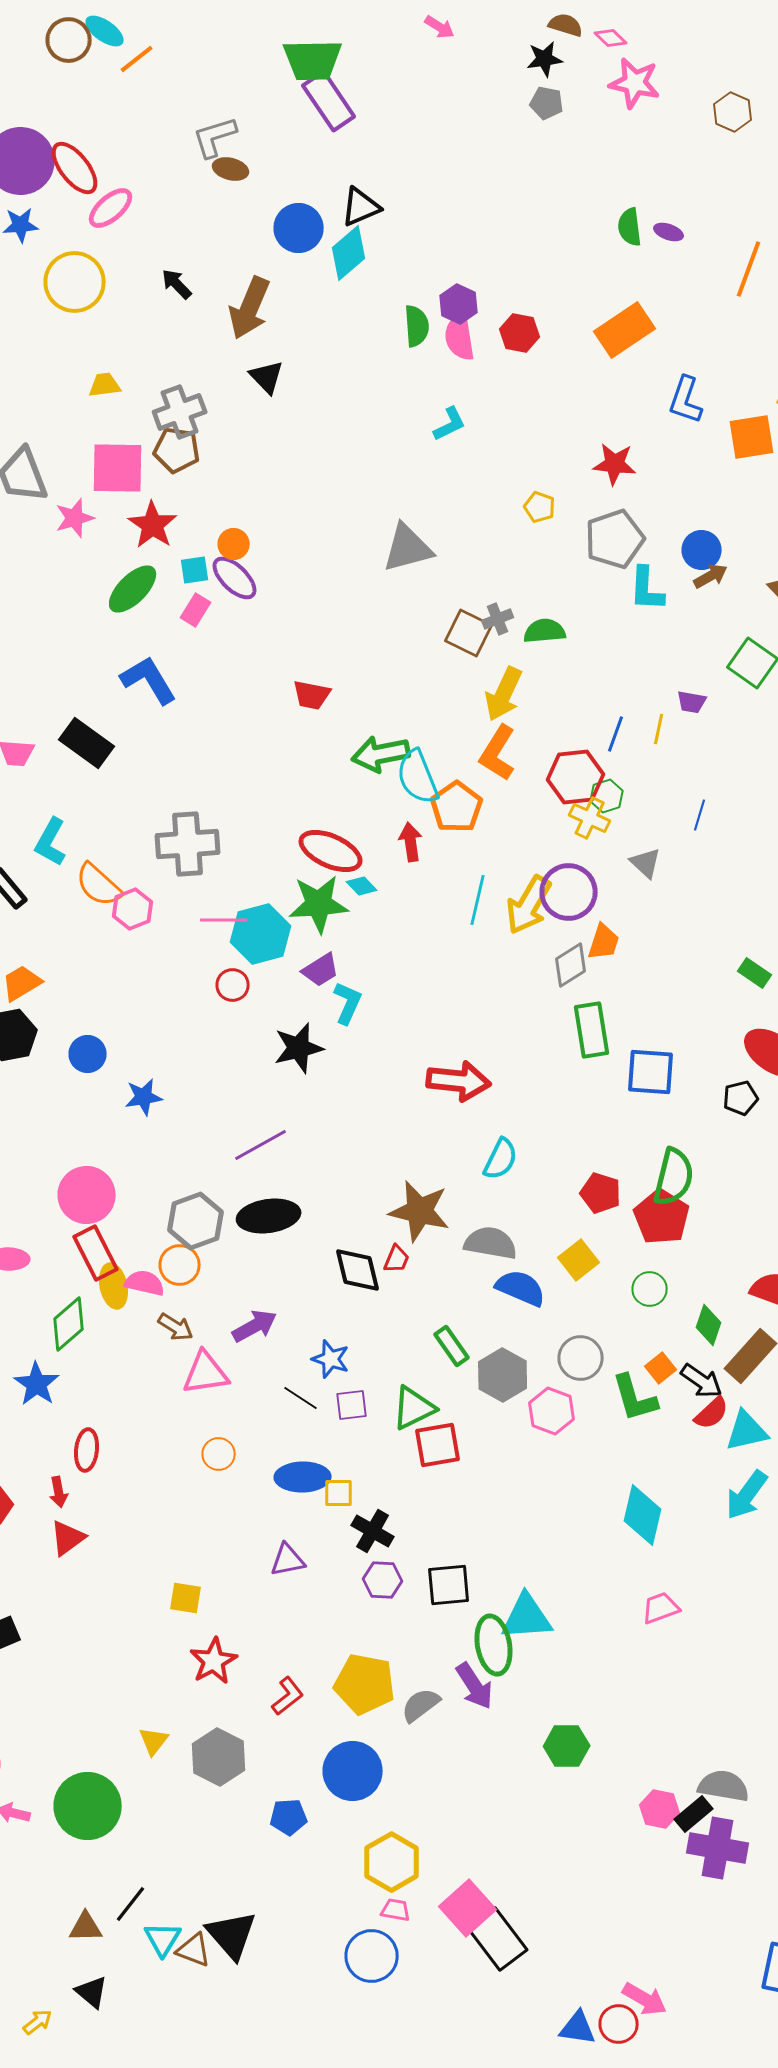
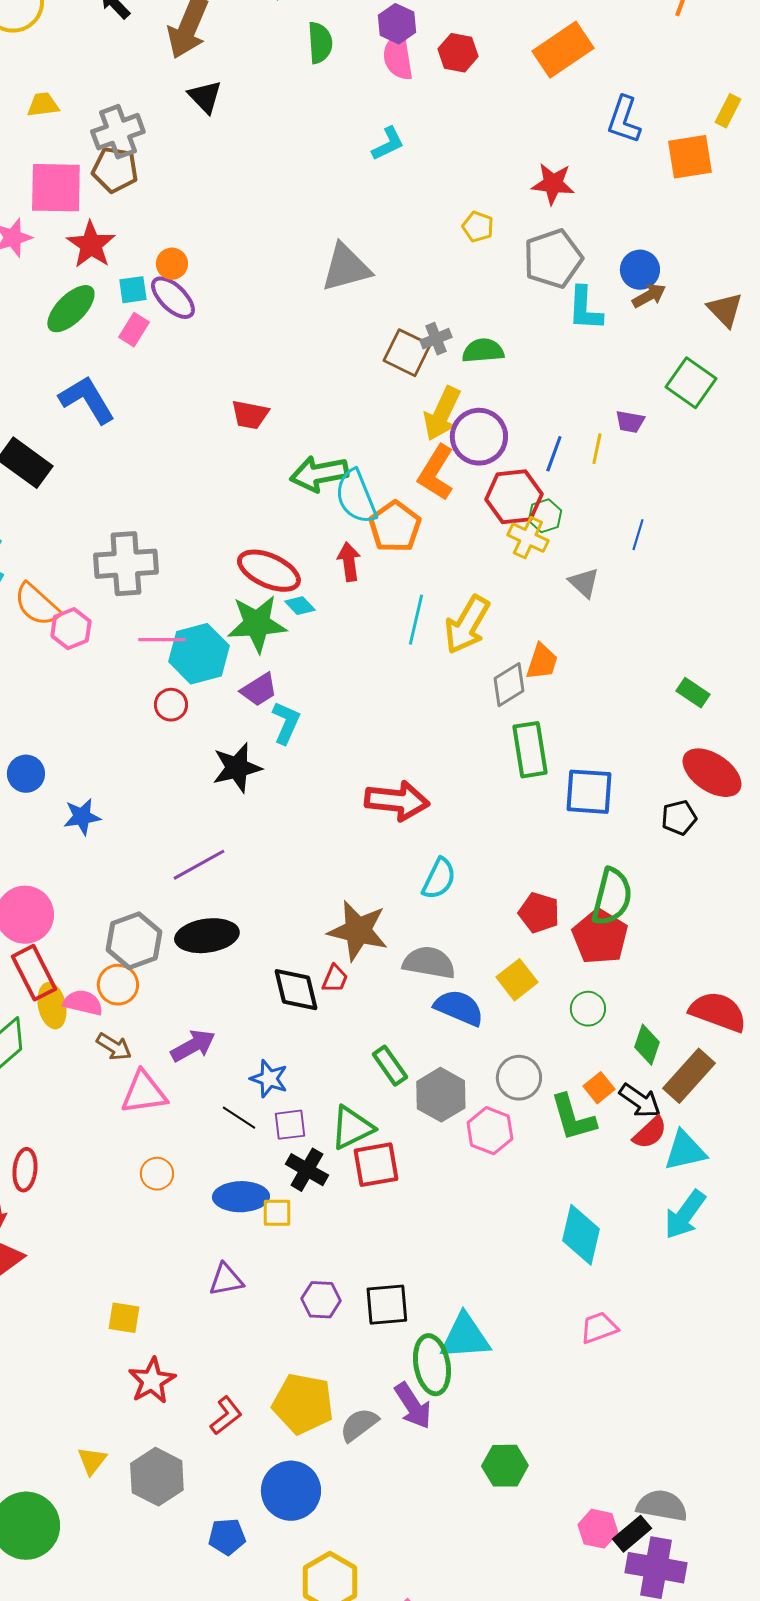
green semicircle: (417, 326) -> (320, 43), moved
purple circle: (569, 892) -> (479, 437), moved
black cross: (373, 1531) -> (307, 1170), moved

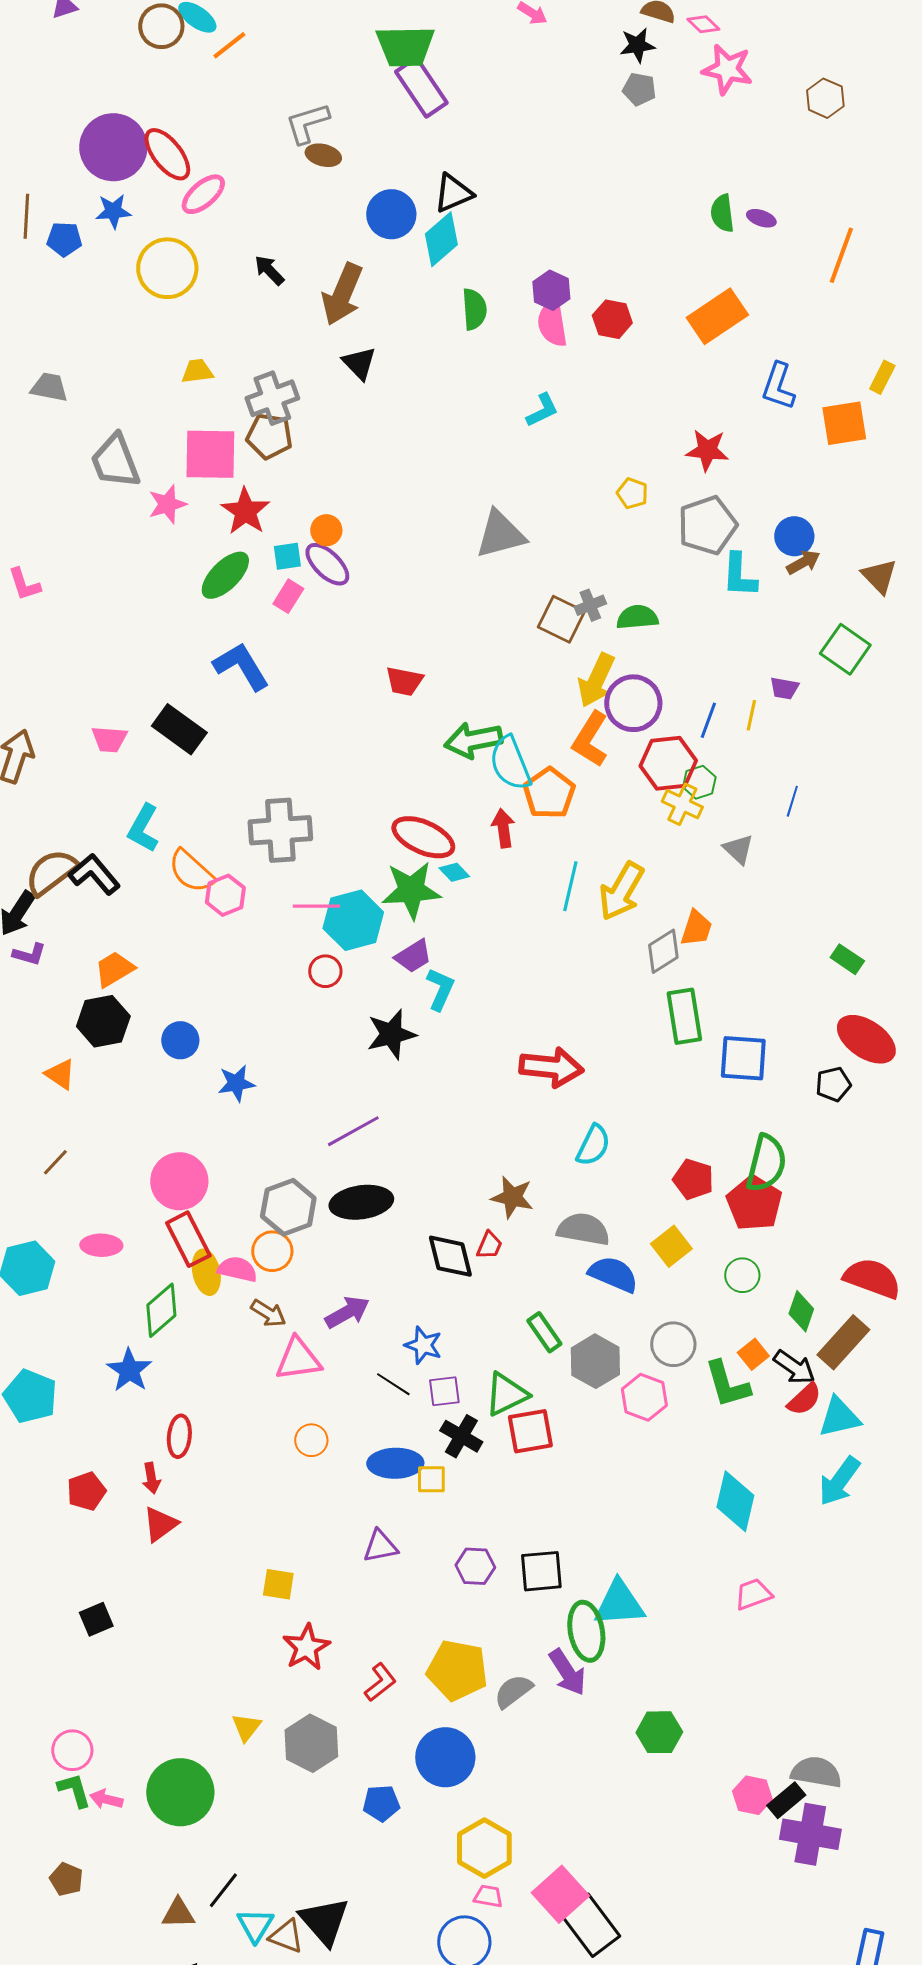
brown star: (358, 931) -> (512, 1197), size x0.7

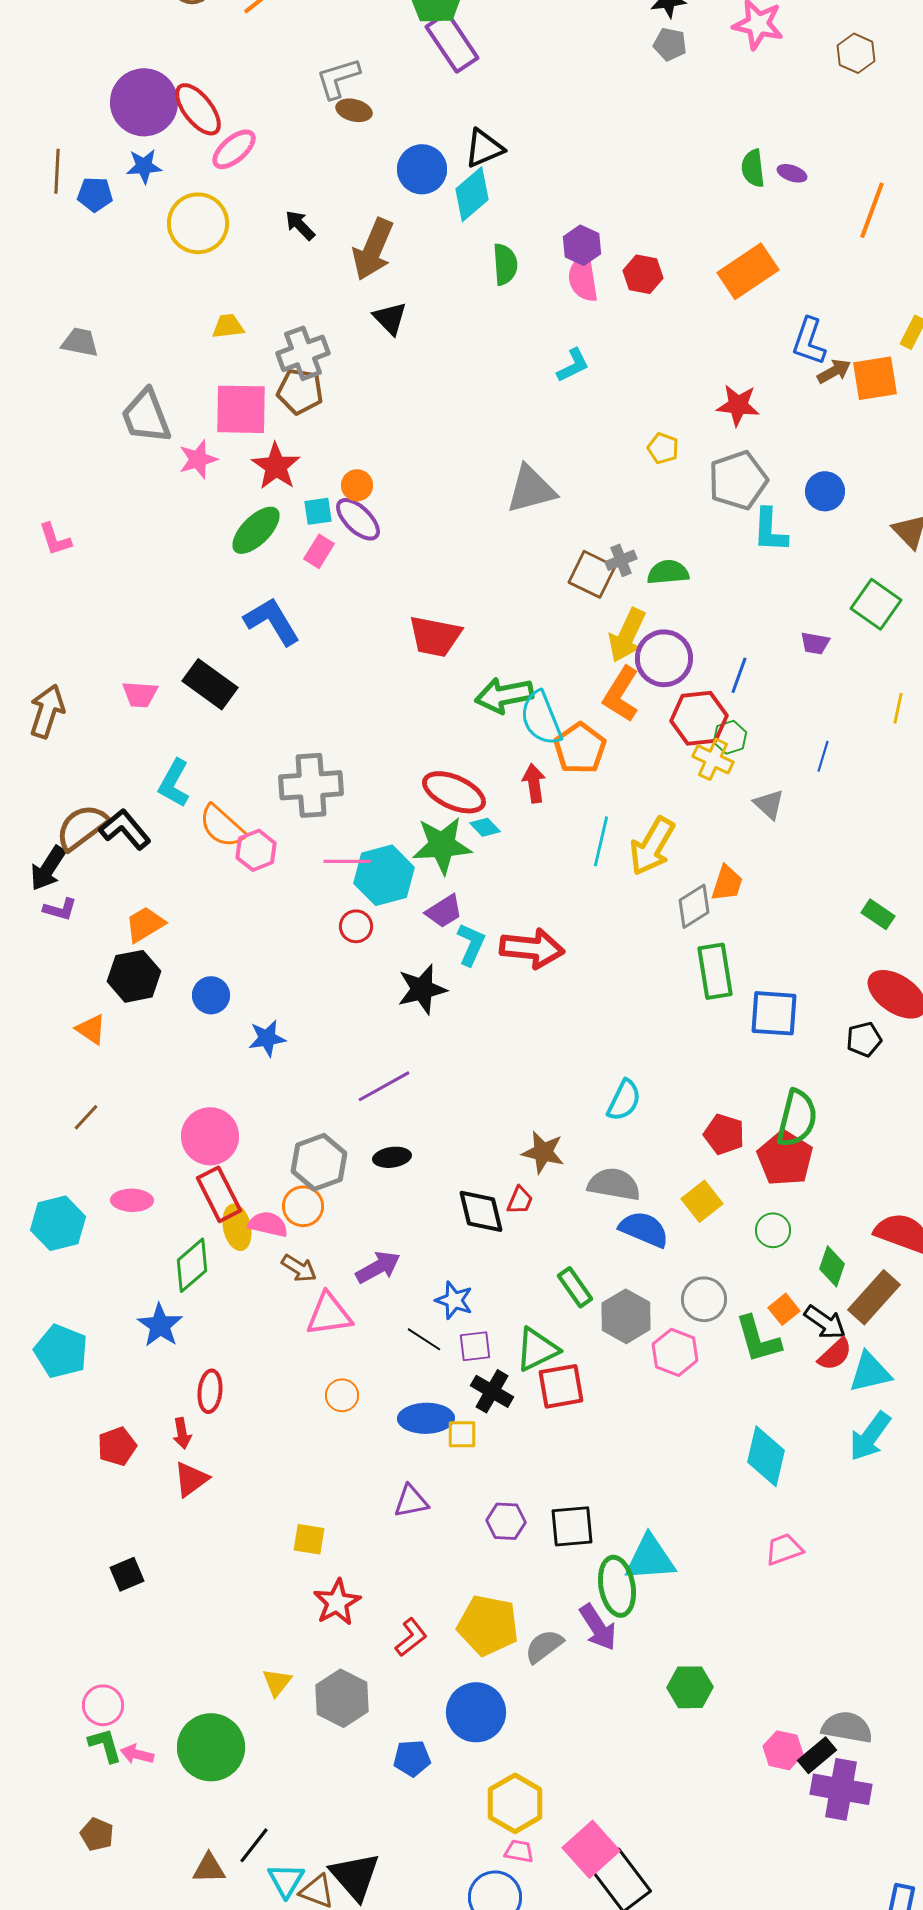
brown arrow: (803, 562) -> (834, 371), moved
red trapezoid: (404, 681) -> (435, 636), size x1.4
yellow line: (751, 715) -> (898, 708), moved
red arrow: (551, 1067) -> (532, 948), moved
black ellipse: (361, 1202) -> (392, 1157), size x0.6

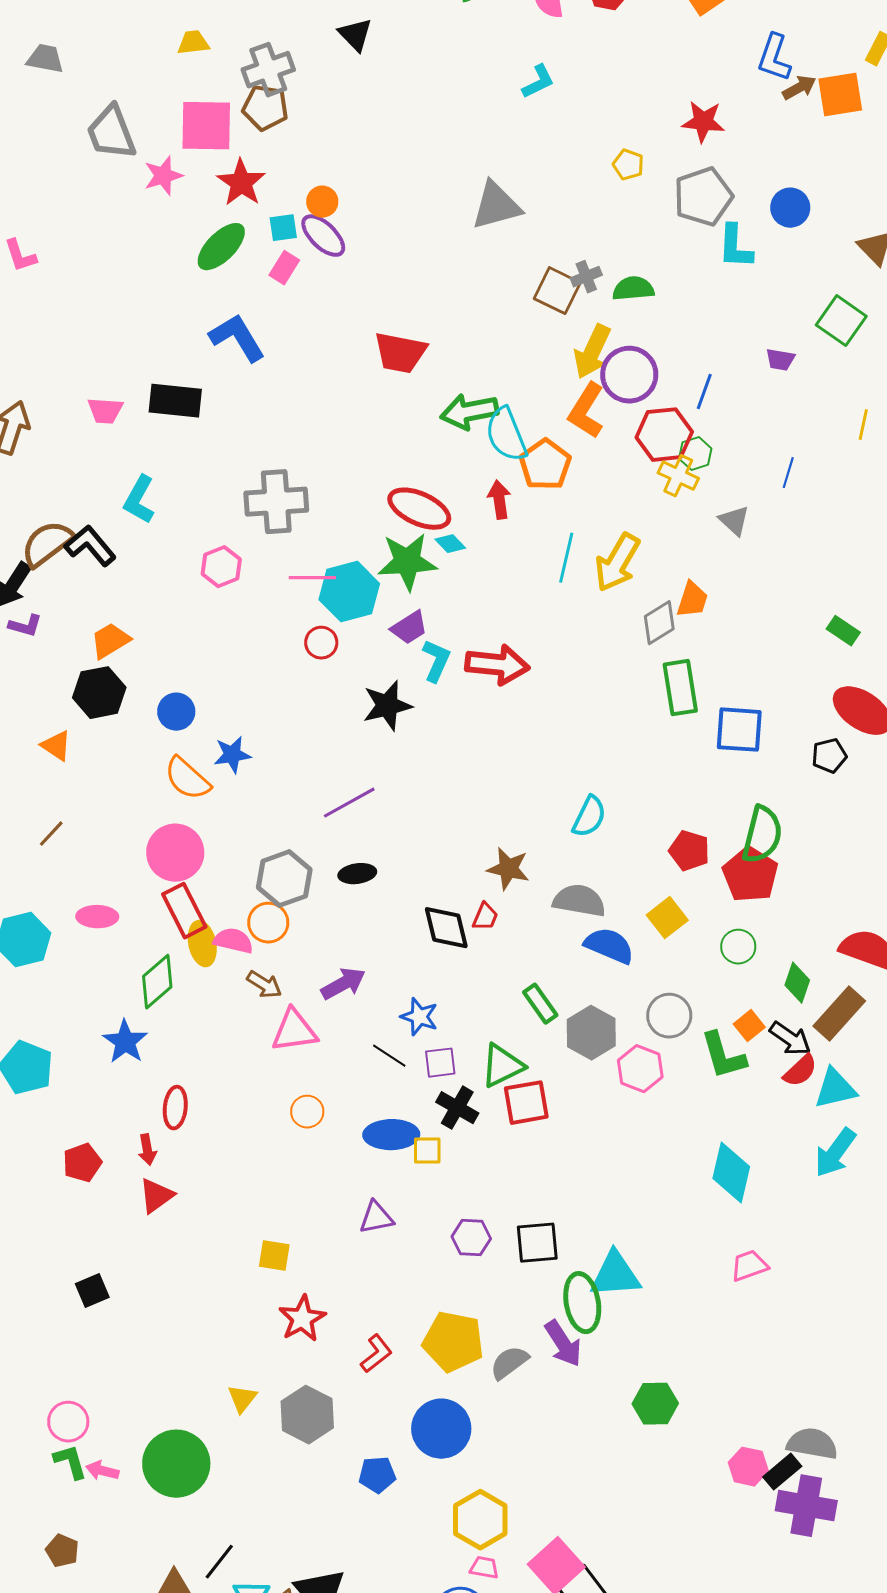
black rectangle: (210, 684) -> (175, 401), turned -30
orange semicircle: (222, 826) -> (187, 779), moved

